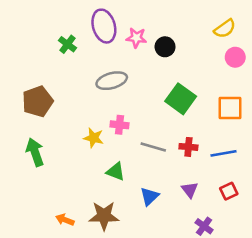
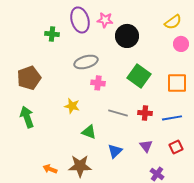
pink star: (136, 38) -> (105, 20), moved
green cross: (67, 44) -> (52, 34), turned -32
black circle: (165, 47) -> (127, 36), size x1.5
pink cross: (119, 125) -> (98, 83), moved

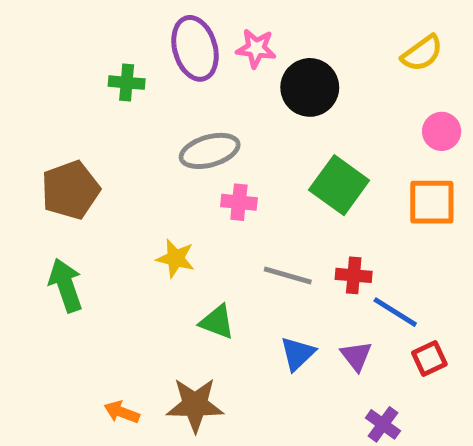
pink circle: (181, 44) -> (442, 131), moved
blue line: (172, 118) -> (395, 312), moved, turned 42
blue triangle: (115, 151) -> (298, 354), moved

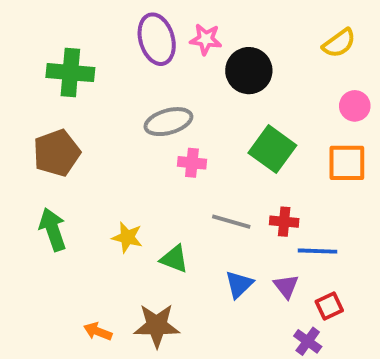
green cross: (127, 83) -> (70, 73), moved, size x1.6
yellow star: (175, 258) -> (127, 237), moved
blue line: (395, 312) -> (317, 251), turned -30
red square: (429, 358) -> (329, 306), moved

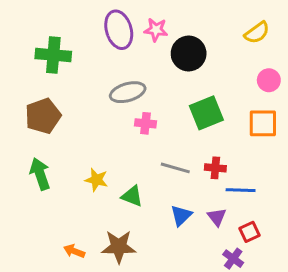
green square: (272, 149) -> (206, 113), turned 32

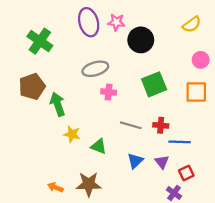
green cross: (53, 55) -> (40, 41), turned 30
green arrow: (40, 174) -> (58, 104), moved

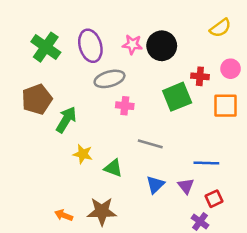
purple ellipse: (89, 22) -> (90, 46), moved
pink star: (116, 22) -> (132, 44), moved
green arrow: (58, 104) -> (66, 120), turned 50
red cross: (161, 125) -> (200, 76), moved

